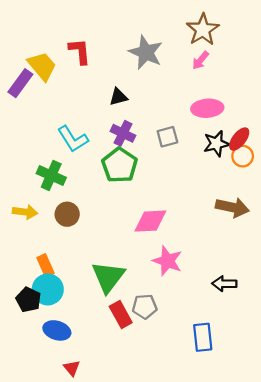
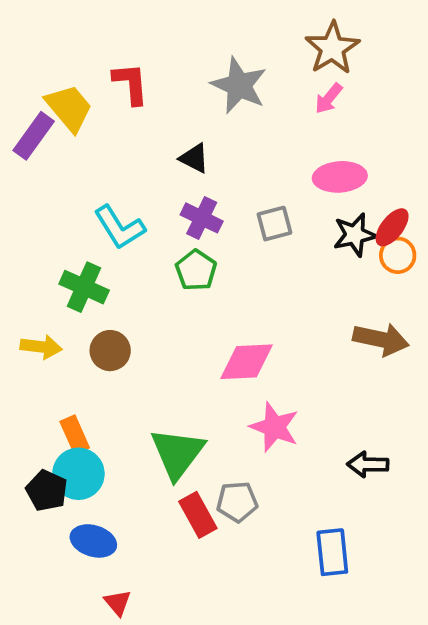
black triangle: (118, 97) -> (194, 158), turned 42
green pentagon: (120, 165) -> (196, 270), size x0.7

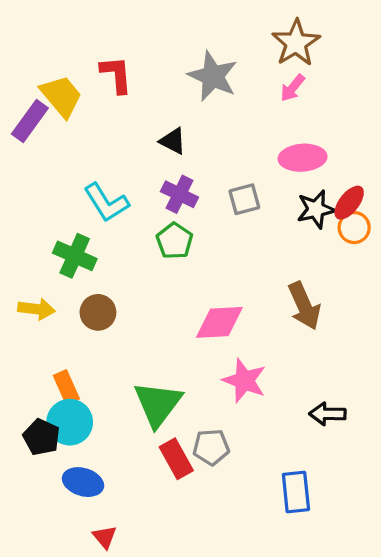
brown arrow: (381, 339) -> (304, 306), moved, turned 54

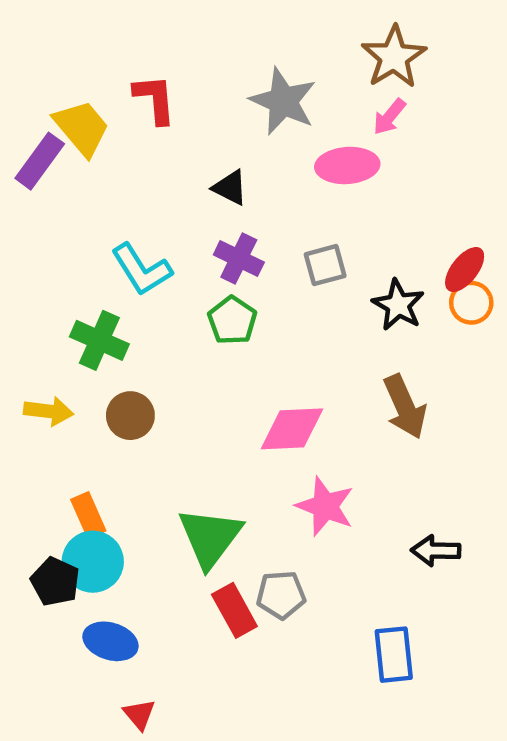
pink ellipse: (303, 158) -> (347, 165), moved
black star: (316, 209) -> (398, 305), moved, turned -30

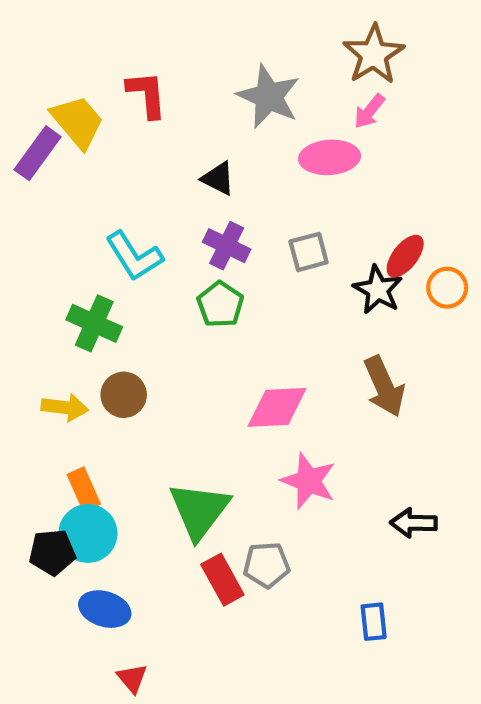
red ellipse: (465, 270) -> (405, 256), moved
yellow arrow: (49, 411) -> (65, 407), moved
black pentagon: (55, 582) -> (52, 552), turned -30
blue rectangle: (394, 655) -> (374, 622), size x0.7

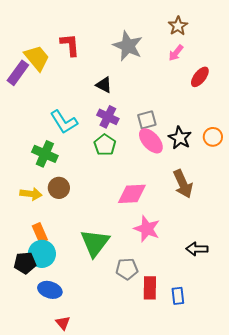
brown star: (374, 54) -> (178, 26), size x0.7
pink ellipse: (330, 157) -> (151, 141), moved, turned 52
red ellipse: (405, 256) -> (200, 77), moved
red rectangle: (222, 580) -> (150, 288), moved, turned 30

